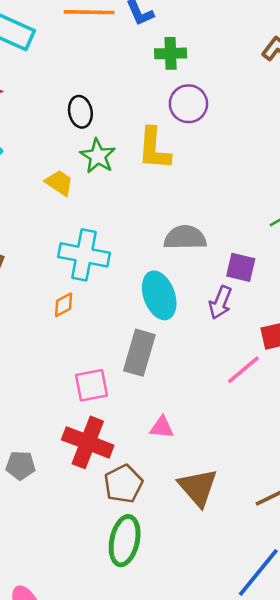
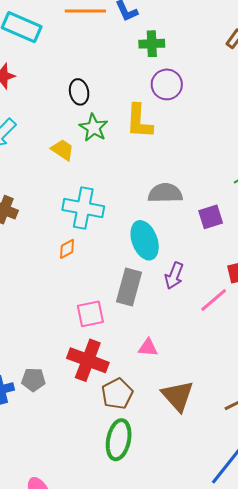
purple square: (241, 267) -> (211, 217), turned -30
purple arrow: (220, 302) -> (174, 276), moved

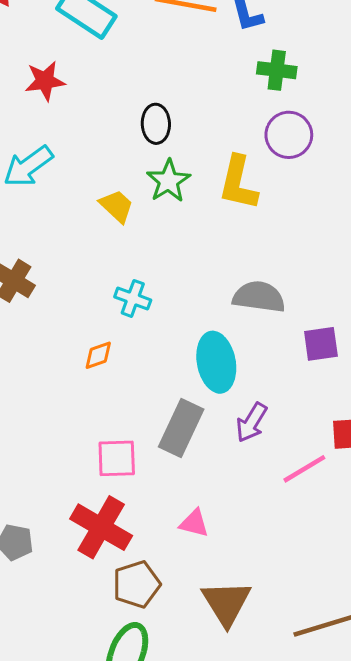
cyan cross: (83, 208) -> (133, 298), size x0.6

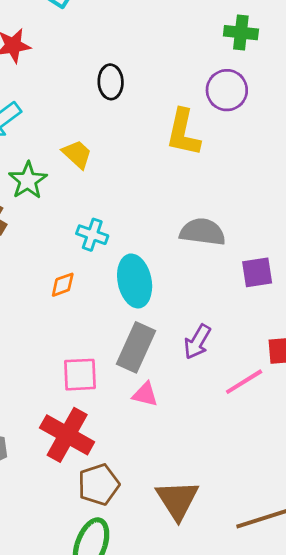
green cross: (277, 70) -> (241, 33), moved
green star: (168, 181) -> (28, 180), moved
cyan ellipse: (216, 362) -> (135, 281), moved
pink triangle: (194, 523) -> (145, 394), moved

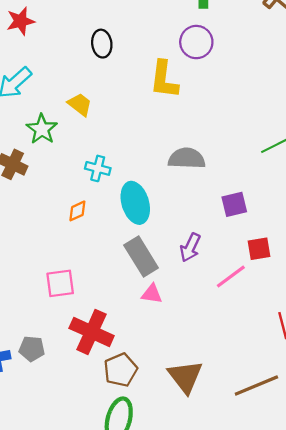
purple square: (257, 272) -> (234, 204), moved
gray rectangle: (136, 347) -> (141, 256), turned -51
pink square: (80, 375) -> (60, 283), moved

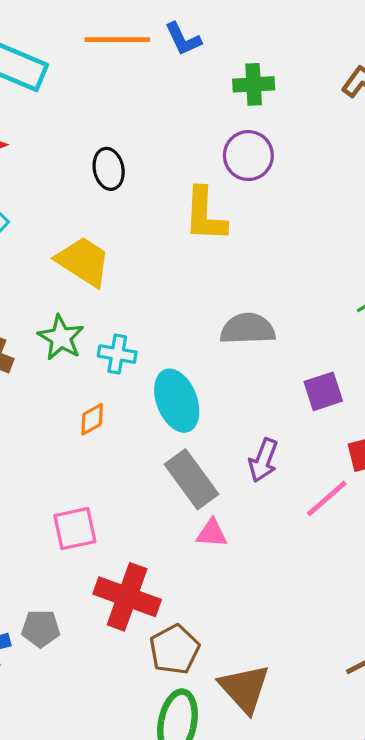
yellow trapezoid: (80, 104) -> (83, 261), size x1.5
green star: (42, 129) -> (61, 338), moved
brown triangle: (185, 377) -> (244, 688), moved

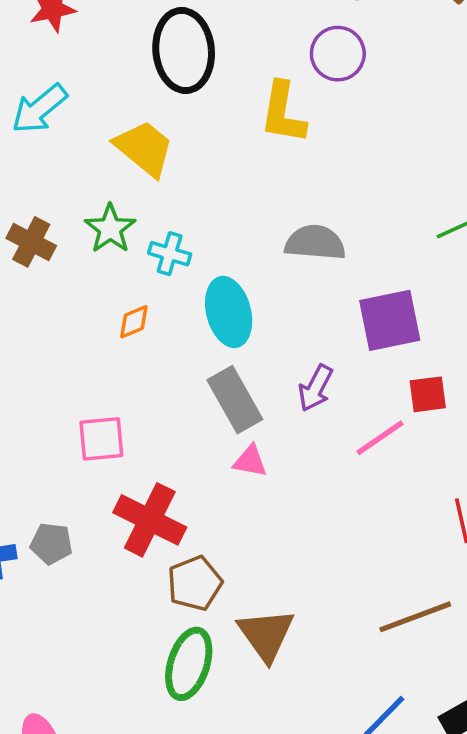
black ellipse: (109, 169) -> (184, 51), size x1.8
purple square: (323, 391) -> (390, 320), size x1.5

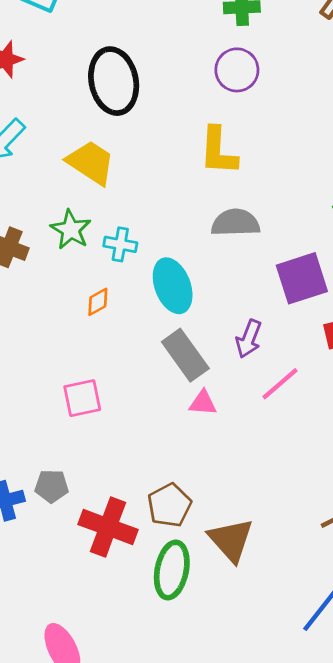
yellow L-shape: (283, 113) -> (218, 151), moved
pink line: (380, 438) -> (280, 384), moved
red cross: (150, 520) -> (108, 527), moved

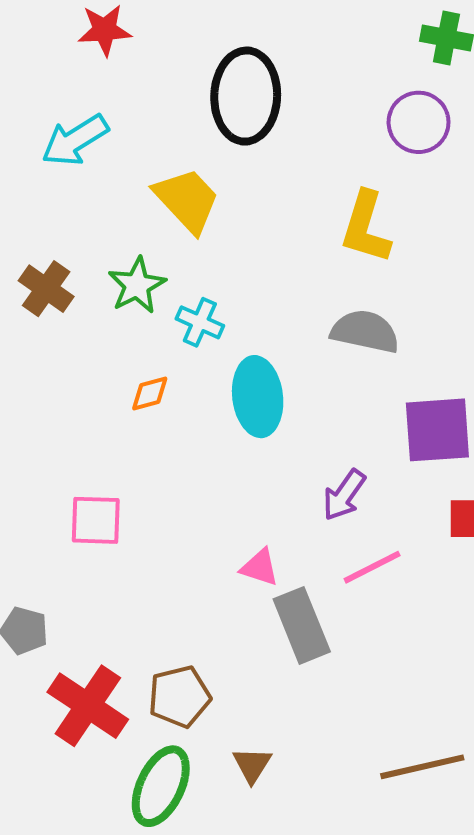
gray rectangle: (185, 355) -> (302, 625), moved
brown triangle: (231, 540) -> (252, 765), size x0.6

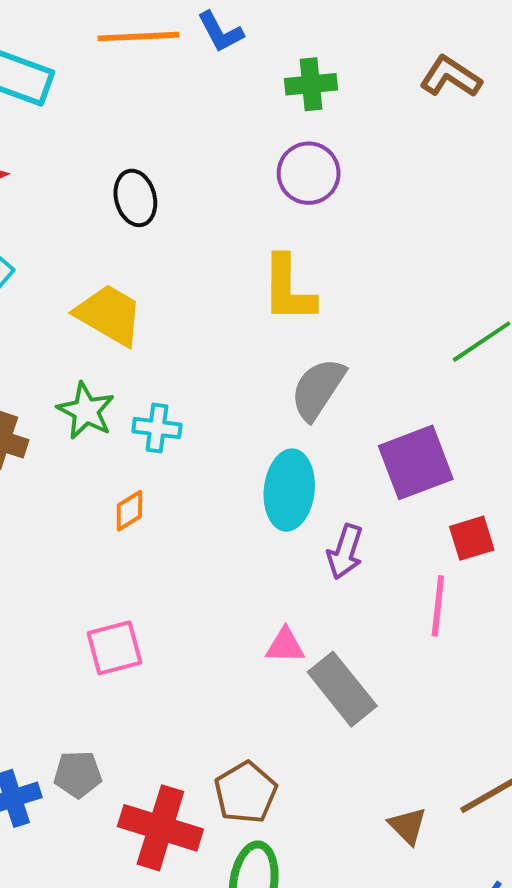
black ellipse: (246, 96) -> (135, 198), size x0.6
gray semicircle: (365, 331) -> (318, 389), turned -52
cyan ellipse: (258, 397) -> (289, 490), moved, turned 30
pink line: (372, 567) -> (438, 606), moved, turned -40
brown triangle: (252, 765) -> (408, 826), moved

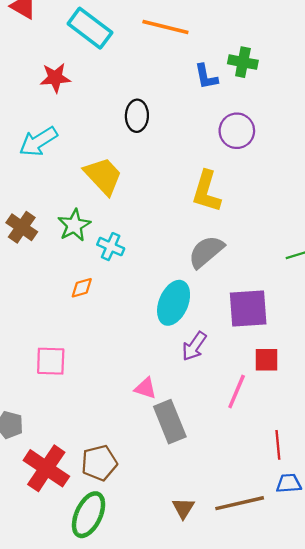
blue L-shape: (220, 32) -> (206, 77), moved
green cross: (311, 84) -> (243, 62), moved

